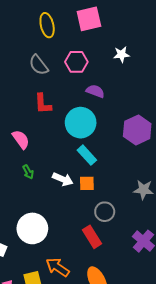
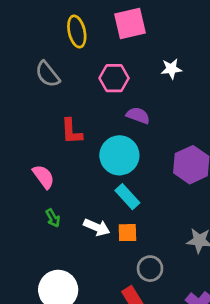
gray semicircle: (39, 65) -> (47, 74), moved

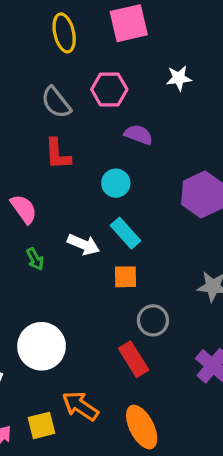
gray semicircle: (47, 74) -> (56, 102), moved
cyan circle: (119, 155) -> (116, 183), size x0.6
white arrow: (97, 227) -> (84, 244), moved

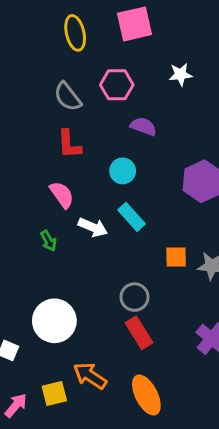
pink semicircle: (24, 209) -> (62, 195), moved
orange square: (126, 277) -> (176, 257), moved
gray circle: (153, 320) -> (134, 297), moved

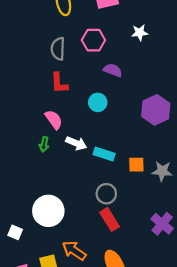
gray semicircle: (68, 97) -> (58, 49), turned 40
cyan rectangle: (132, 217) -> (104, 154), moved, turned -30
green arrow: (48, 241) -> (44, 144), moved, turned 40

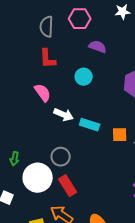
green arrow: (44, 144) -> (15, 159), moved
gray circle: (106, 194) -> (61, 157), moved
red rectangle: (110, 219) -> (68, 186), moved

